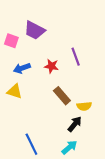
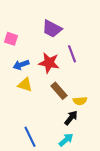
purple trapezoid: (35, 30) -> (52, 29), moved
red star: (51, 66) -> (49, 63), size x1.5
yellow triangle: (15, 91) -> (25, 85), moved

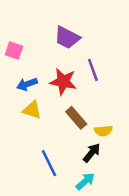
blue line: (30, 137) -> (49, 163), moved

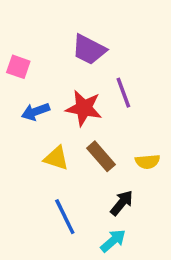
yellow triangle: (32, 110) -> (56, 158), moved
yellow semicircle: (103, 131) -> (148, 162), moved

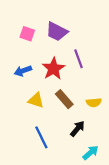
pink square: (18, 67) -> (27, 34), moved
red star: (84, 108) -> (53, 69), turned 30
cyan arrow: (113, 241) -> (90, 153), moved

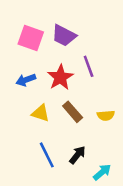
pink square: (27, 34) -> (31, 38), size x1.5
black arrow: (77, 129) -> (77, 155), moved

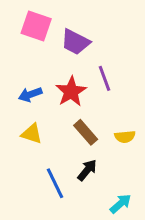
pink square: (31, 38) -> (36, 26), moved
yellow triangle: (41, 113) -> (32, 134), moved
black arrow: (77, 155) -> (87, 170), moved

